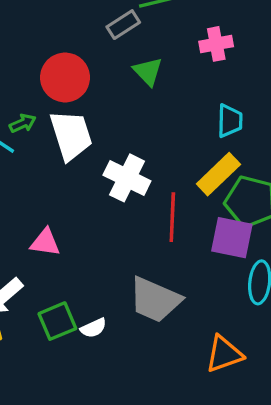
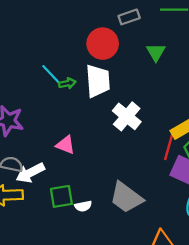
gray rectangle: (123, 25) -> (129, 17), moved
green arrow: (23, 123) -> (67, 83), moved
red line: (172, 217) -> (169, 144), moved

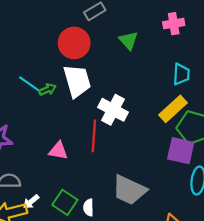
red line: (169, 144) -> (94, 136), moved
white arrow: (30, 173) -> (31, 202), moved, size x0.6
green square: (61, 196) -> (65, 202), turned -35
white semicircle: (83, 206) -> (88, 208), turned 112

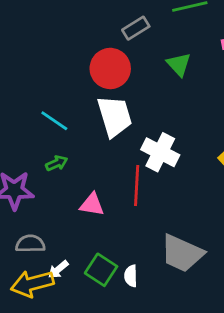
green arrow: (47, 90) -> (57, 163), moved

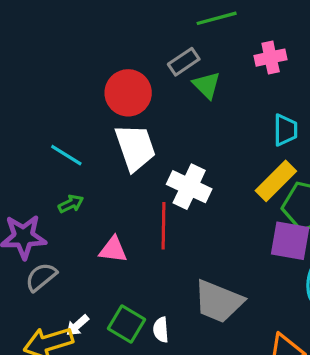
gray rectangle: (136, 28) -> (184, 62), moved
gray semicircle: (30, 244) -> (41, 277), moved, turned -36

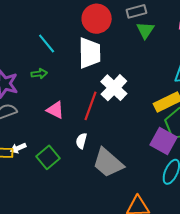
white semicircle: (161, 330) -> (81, 141), moved

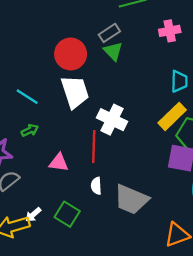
green triangle: (145, 30) -> (113, 51), moved

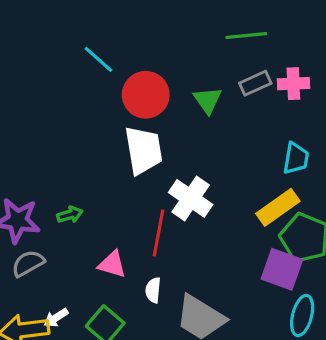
gray rectangle: (109, 33) -> (255, 83), moved
cyan line: (27, 97) -> (98, 59), moved
green arrow: (30, 130) -> (70, 215), moved
pink triangle: (59, 163) -> (112, 264), moved

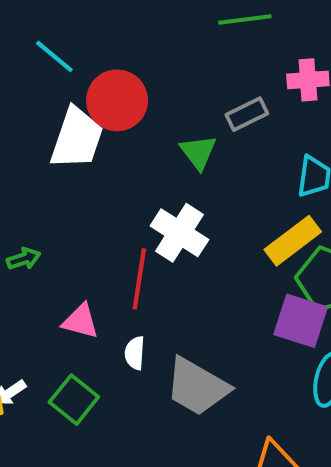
gray rectangle: (255, 83) -> (247, 114), moved
green triangle: (208, 100) -> (198, 152), moved
white trapezoid: (144, 150) -> (77, 138), moved, turned 30

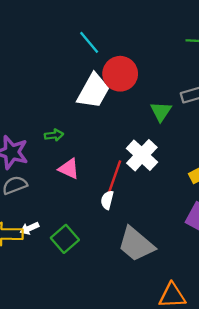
green arrow: (24, 259) -> (54, 135), moved
pink triangle: (81, 321) -> (69, 169), moved
white semicircle: (135, 353) -> (107, 200), moved

